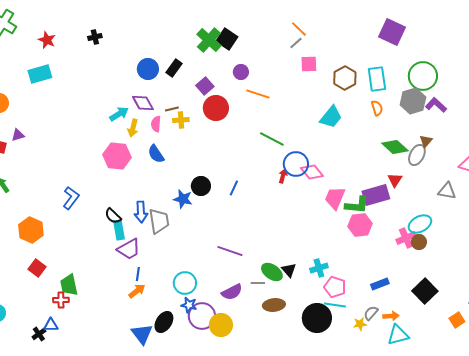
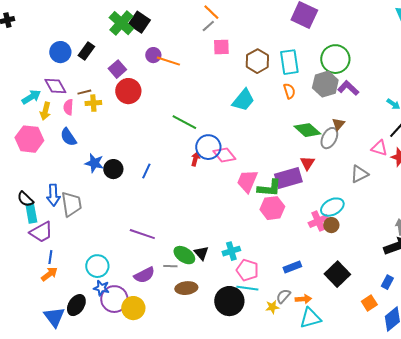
orange line: (258, 94) -> (168, 61), moved
gray triangle: (447, 191) -> (359, 174), turned -36
blue star: (183, 199) -> (94, 163), moved

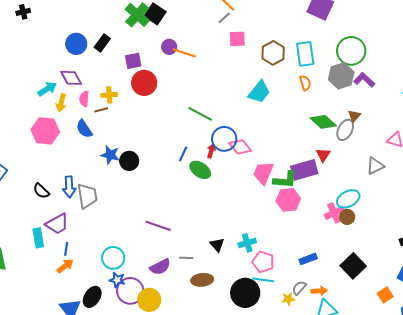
purple square: (117, 69) -> (133, 61), turned 30
brown line: (84, 92) -> (101, 110), moved
blue line: (146, 171) -> (183, 154), moved
cyan rectangle: (31, 213) -> (38, 238), moved
green ellipse: (184, 255) -> (200, 170), moved

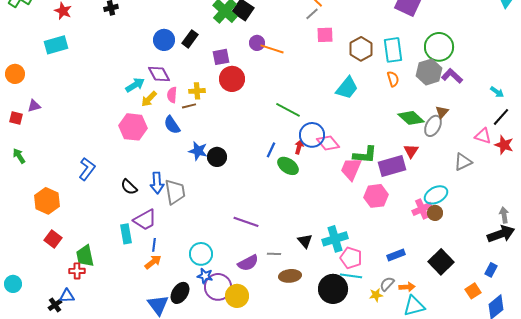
yellow arrow: (61, 103) -> (149, 99), turned 30
green L-shape: (285, 180) -> (365, 155), moved
cyan cross: (247, 243) -> (335, 239), size x1.4

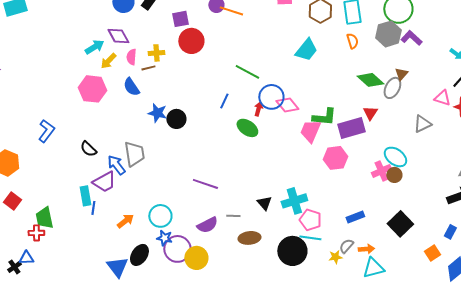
blue line: (271, 150) -> (224, 101), moved
blue arrow: (157, 183) -> (116, 165), moved, turned 145
cyan ellipse: (436, 195) -> (395, 157), turned 65
blue line: (154, 245) -> (93, 208), moved
orange arrow: (153, 262) -> (125, 221), moved

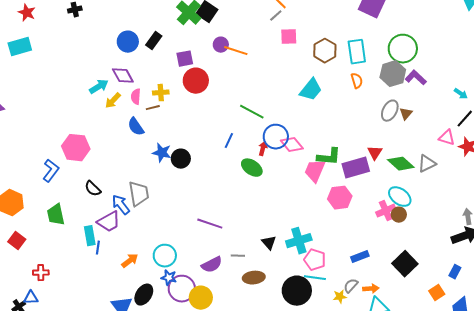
green diamond: (370, 80) -> (401, 164), moved
gray ellipse: (392, 88) -> (390, 111), moved
pink hexagon: (92, 89) -> (76, 148), moved
green trapezoid: (44, 218) -> (56, 215), moved

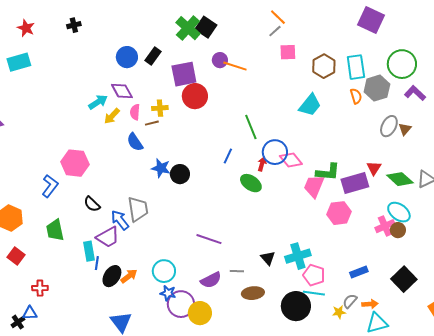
purple square: (185, 59) -> (184, 74), size x1.5
gray hexagon: (393, 74) -> (377, 88), moved
green line: (252, 112) -> (251, 127), turned 40
black ellipse: (144, 295) -> (112, 276), moved

